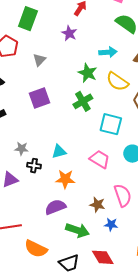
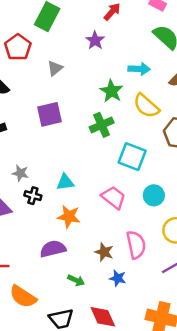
green arrow: (77, 230) -> (76, 280), size x0.6

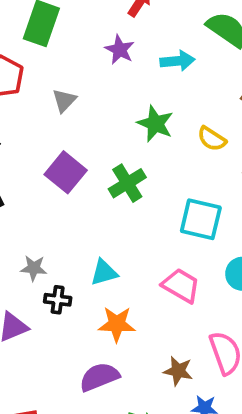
cyan arrow: (139, 69) -> (177, 61), moved
yellow semicircle: (146, 106) -> (212, 139), size x0.7
purple square: (49, 114) -> (66, 172), turned -30
green cross: (102, 125) -> (127, 183), moved

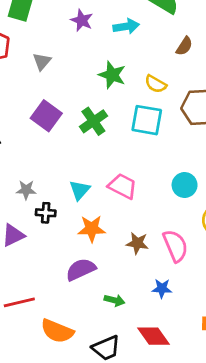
cyan square: (201, 219) -> (147, 120), moved
cyan triangle: (104, 272) -> (80, 190), turned -30
pink trapezoid: (181, 286) -> (123, 186), moved
brown star: (178, 371) -> (137, 243), moved

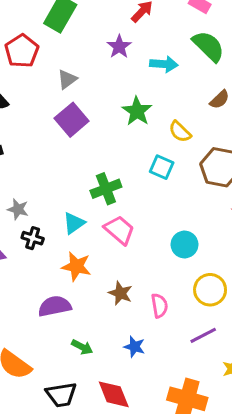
purple square: (46, 116) -> (72, 120), moved
cyan square: (147, 120) -> (162, 167), size x0.7
green cross: (93, 121) -> (106, 189), moved
pink semicircle: (175, 246) -> (159, 306), size x0.7

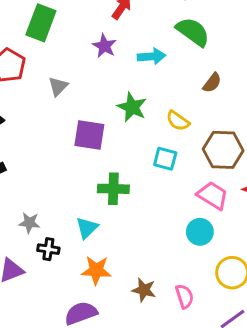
purple square: (72, 120) -> (89, 135), moved, turned -32
green cross: (106, 189) -> (113, 189), turned 32
pink trapezoid: (119, 230) -> (213, 195), moved

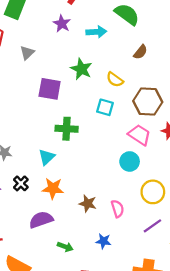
black cross: (48, 249) -> (21, 183), moved, turned 35

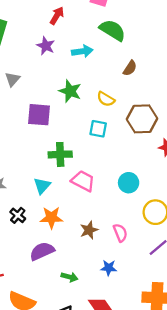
pink trapezoid: (139, 135) -> (83, 181), moved
brown star: (88, 203) -> (89, 230), turned -30

